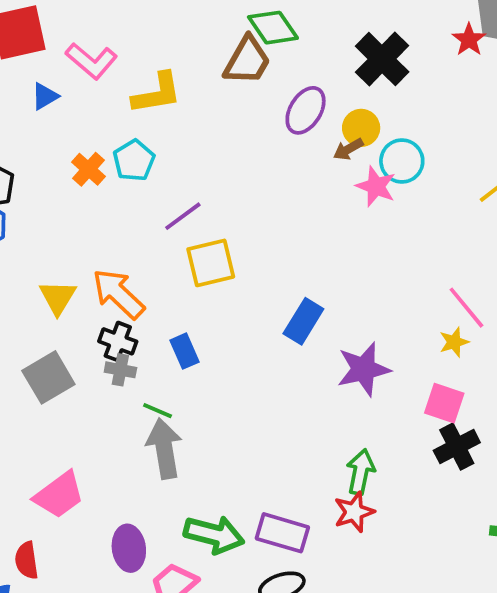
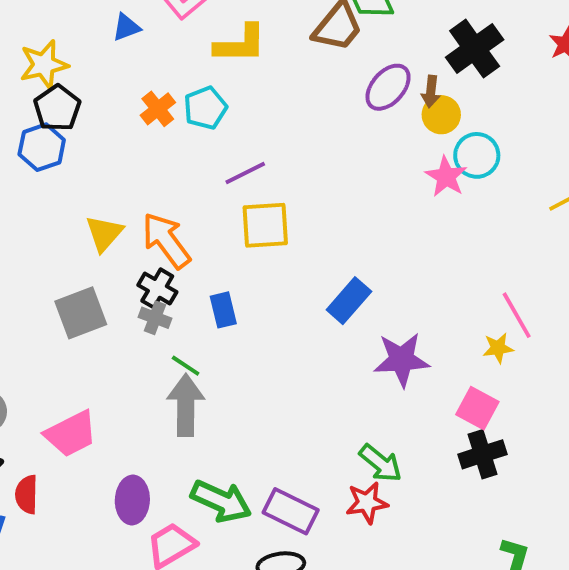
brown arrow: (348, 149) -> (431, 91), moved, turned -64
green arrow: (361, 472) -> (381, 463), turned 108

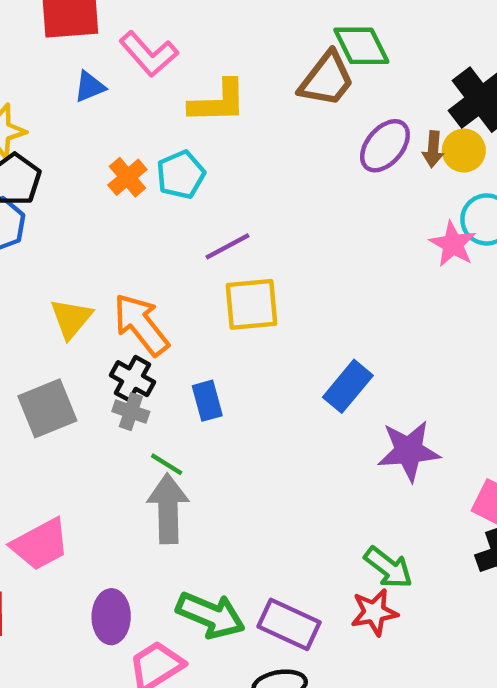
yellow circle: (441, 115) -> (464, 151), moved

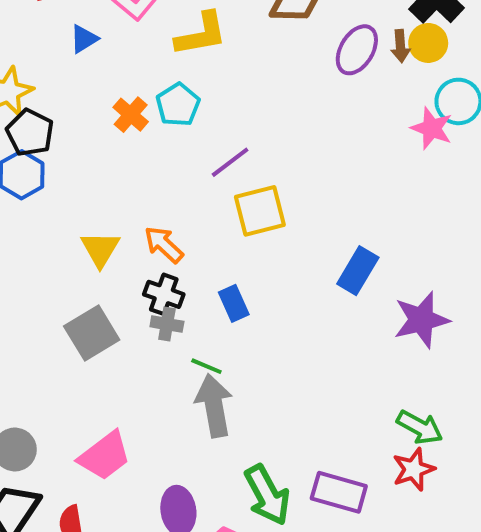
orange arrow: (141, 324) -> (164, 245), size x0.7
green arrow: (211, 615) -> (267, 495), turned 48

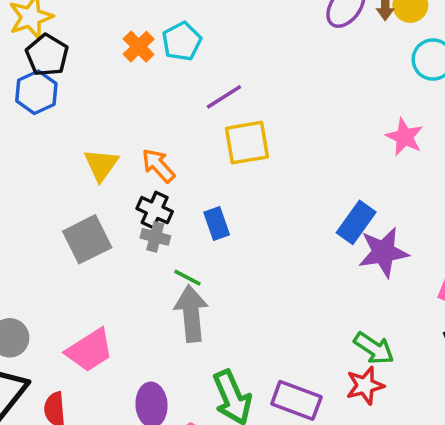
pink star: (432, 128) -> (405, 137), moved
blue rectangle: (358, 271) -> (356, 222), moved

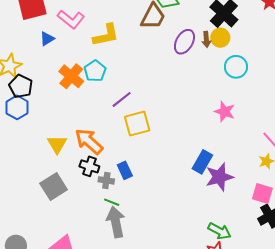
orange cross: (139, 47) -> (71, 76), size x1.4
orange arrow: (158, 166) -> (89, 141), size x1.4
gray cross: (155, 237) -> (106, 180), moved

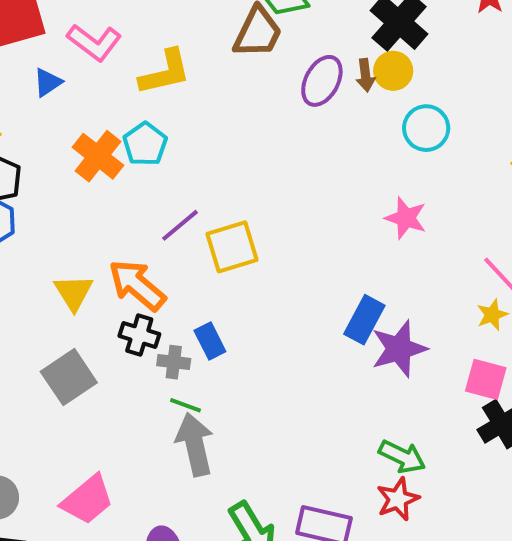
purple line: (122, 99) -> (180, 225), moved

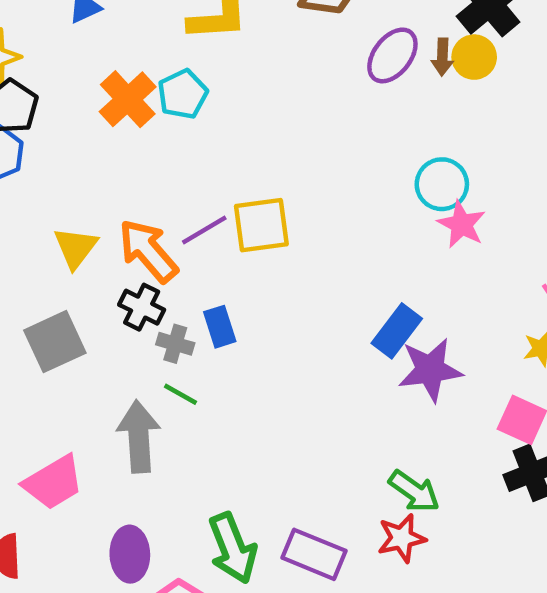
cyan circle: (426, 128) -> (442, 184), moved
purple line: (180, 225) -> (204, 230), moved
gray arrow: (195, 444) -> (139, 437), moved

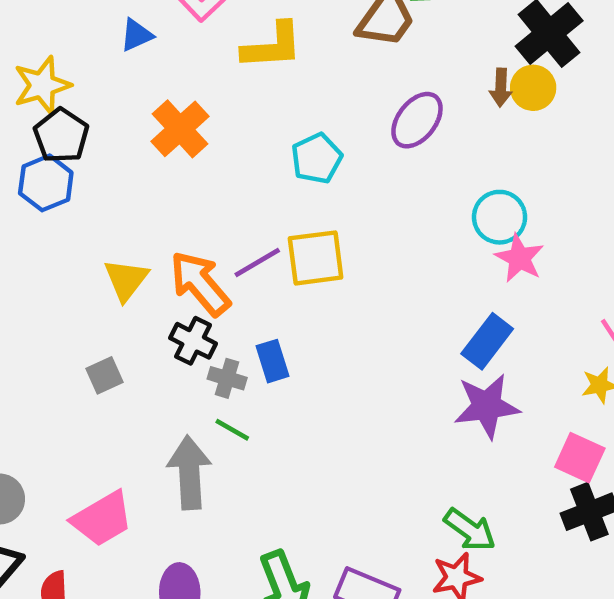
purple ellipse: (392, 55) -> (417, 120), moved
cyan pentagon: (183, 94) -> (317, 158), moved
blue rectangle: (397, 331) -> (487, 341), moved
gray square: (55, 342) -> (105, 375), size x0.6

